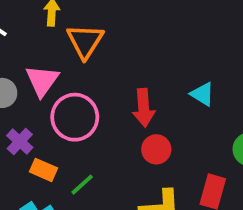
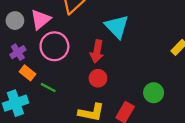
cyan triangle: (202, 94) -> (117, 26), moved, size x1.6
green line: (82, 185) -> (48, 88), turned 56

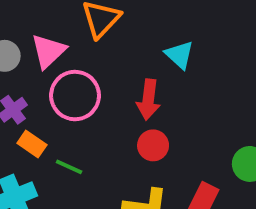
cyan triangle: (117, 26) -> (179, 55), size x0.7

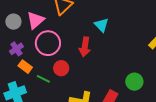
red circle: (153, 145) -> (61, 68), moved

